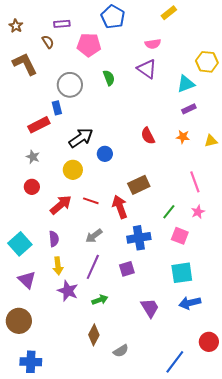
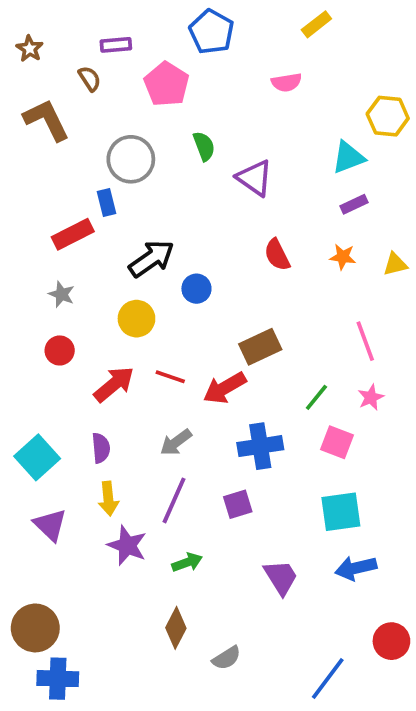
pink pentagon: (89, 45) -> (166, 84), turned 30
purple triangle: (147, 69) -> (255, 178), moved
red arrow: (120, 207) -> (225, 388), turned -100
brown circle: (19, 321) -> (35, 628), moved

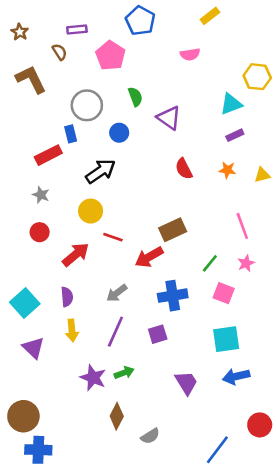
blue circle: (196, 289) -> (119, 133), moved
red line: (170, 377) -> (113, 237), moved
purple star: (127, 545) -> (93, 378), moved

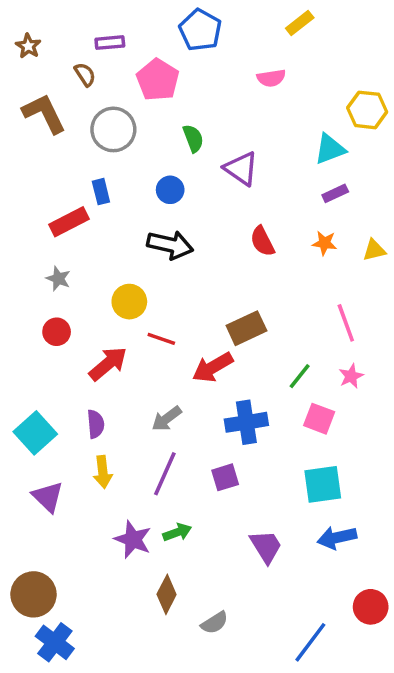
gray circle: (87, 105) -> (113, 129), moved
black arrow: (101, 171) -> (170, 245), moved, turned 48
blue cross: (38, 450) -> (55, 642), turned 35

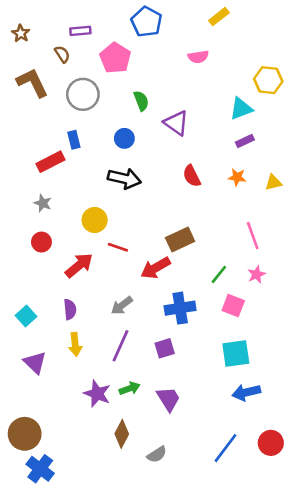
cyan square: (35, 433) -> (26, 316), size x0.7
purple trapezoid: (266, 546) -> (168, 399), moved
blue line: (310, 642) -> (225, 448), moved

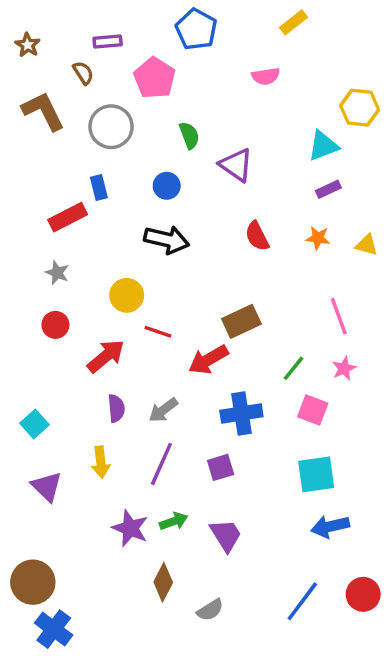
yellow triangle: (273, 182) -> (367, 245), turned 30
purple semicircle: (70, 309) -> (116, 408), moved

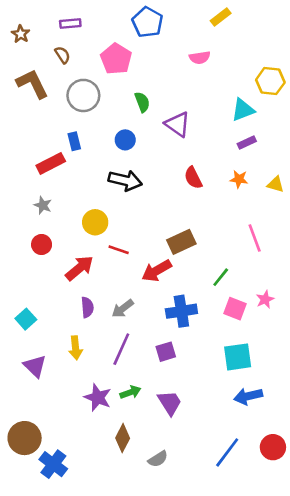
purple rectangle: (108, 41) -> (70, 24), moved
pink star: (344, 368) -> (265, 299), moved
blue cross: (54, 629) -> (53, 464), moved

